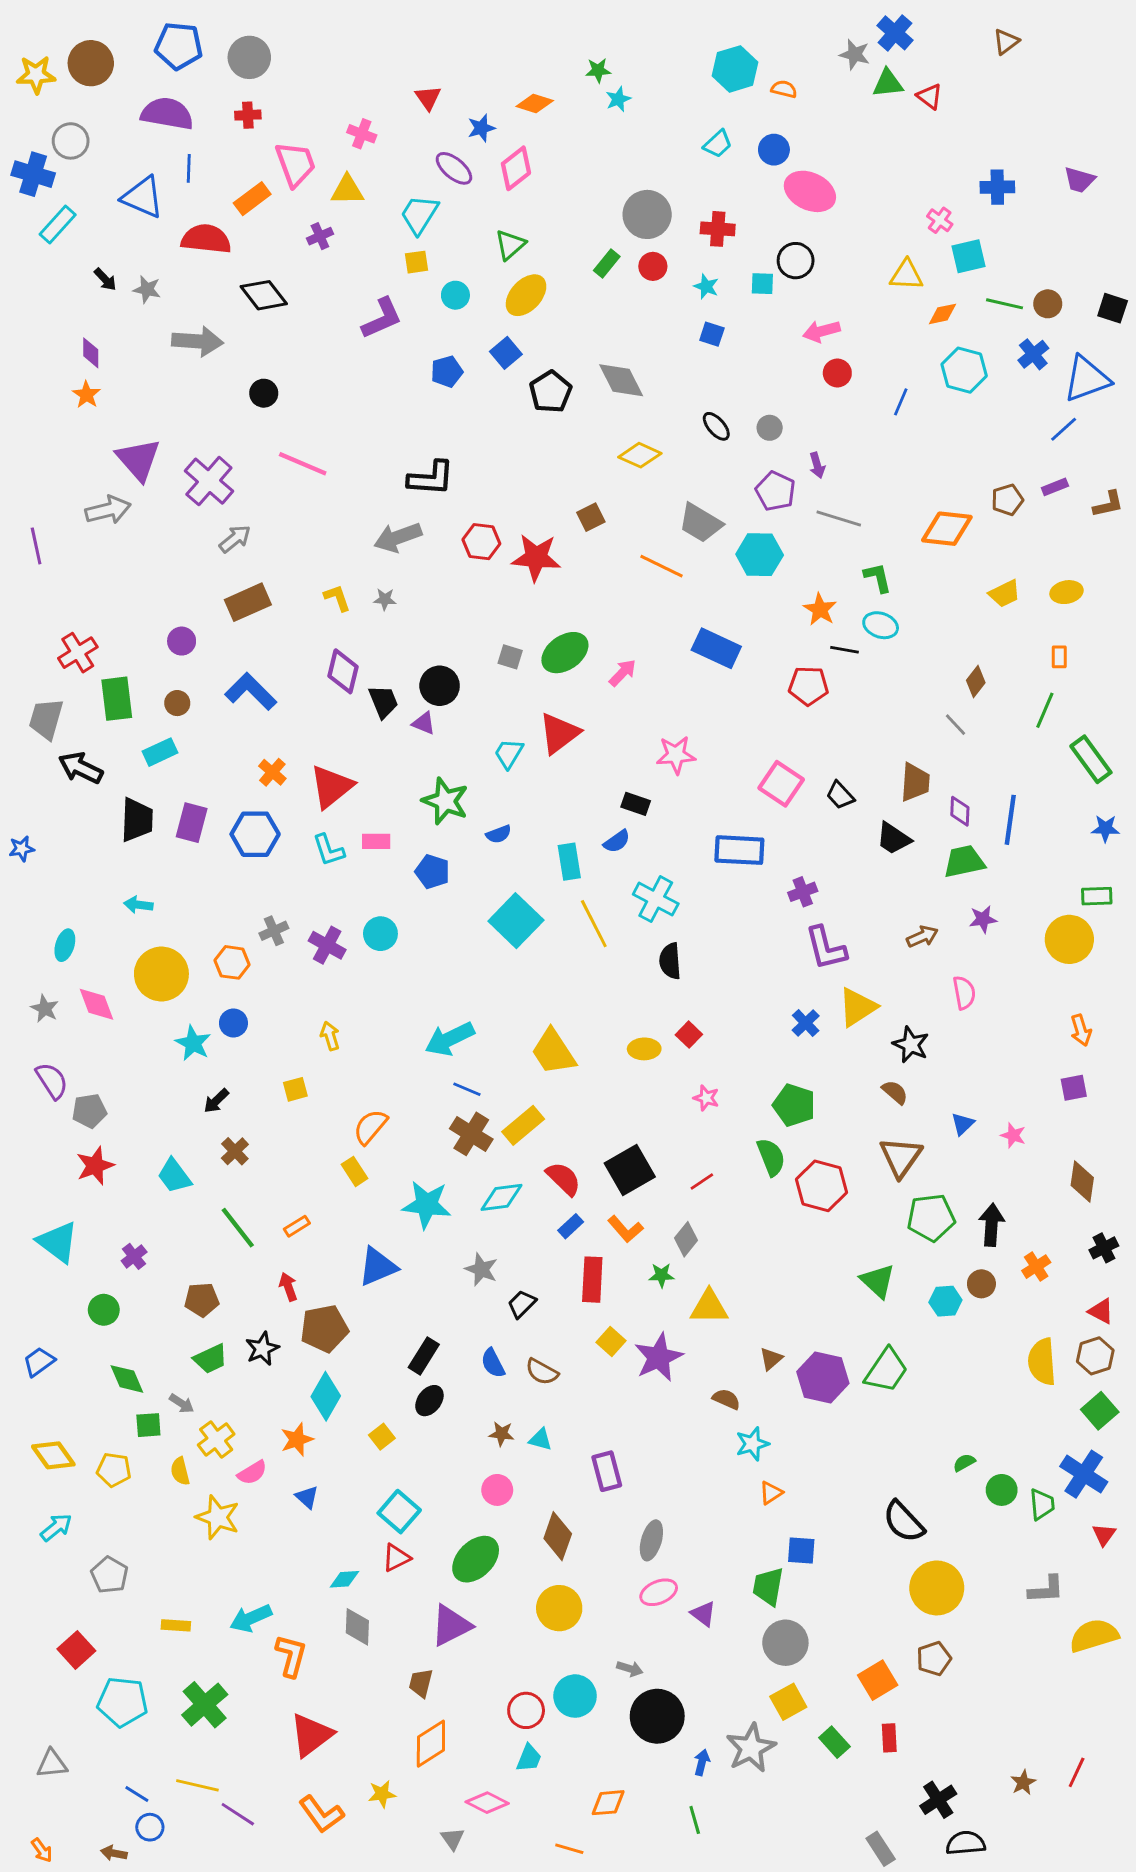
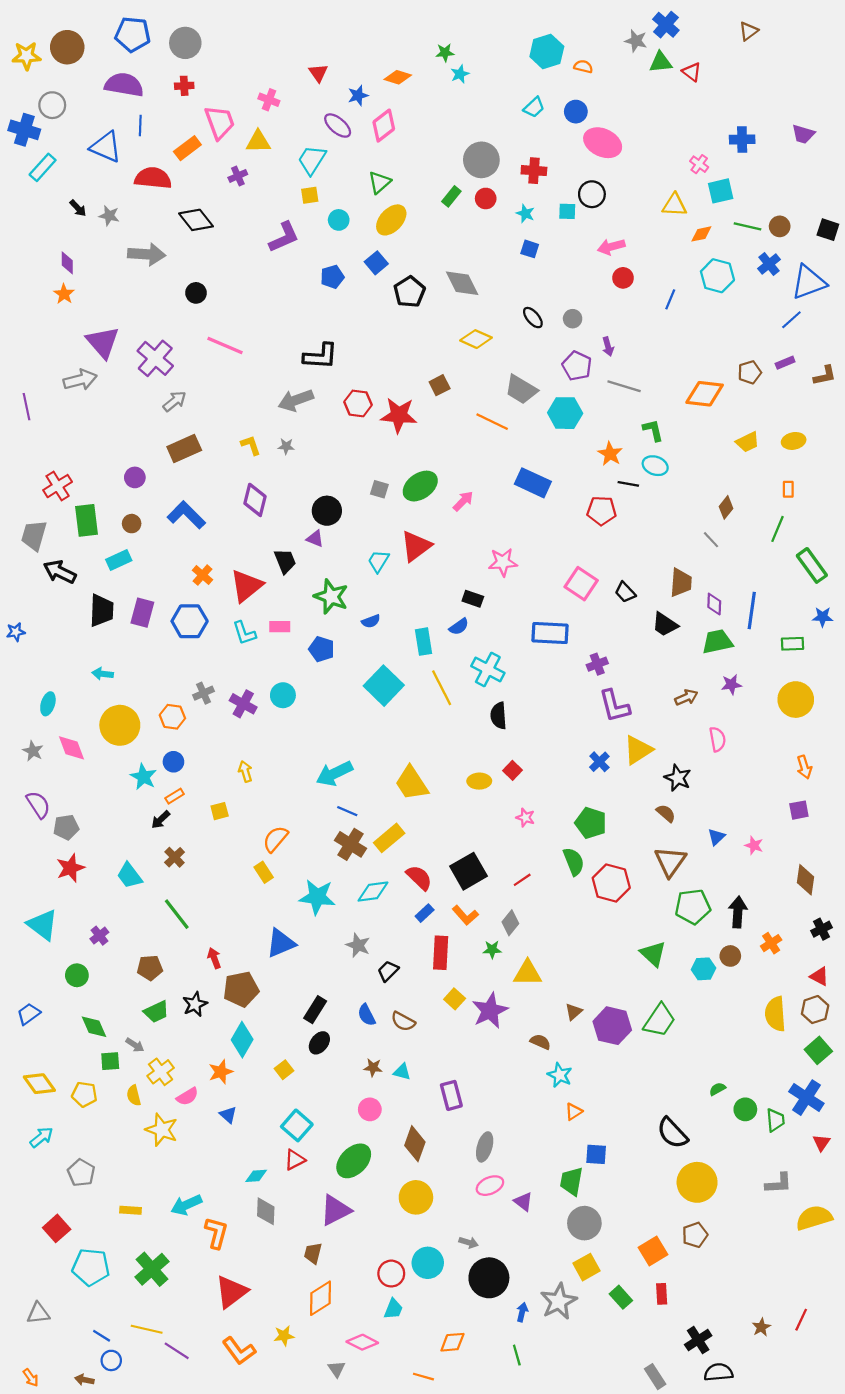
black trapezoid: (383, 702) -> (285, 561), moved
green rectangle: (1097, 896) -> (793, 644), moved
orange rectangle: (297, 1226) -> (175, 796), moved
cyan star: (752, 1444) -> (560, 1075), turned -30

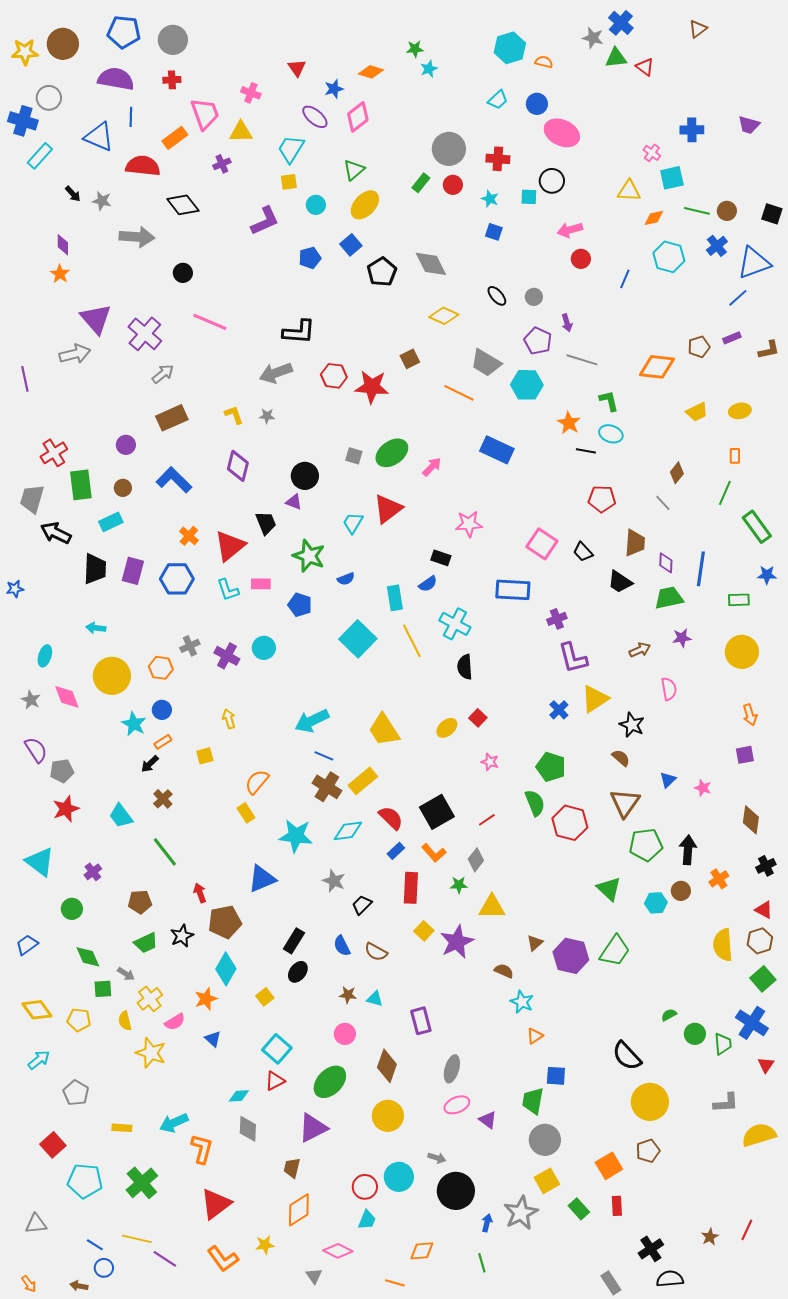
red pentagon: (602, 511) -> (602, 499), moved
yellow ellipse: (479, 781) -> (447, 728), turned -40

